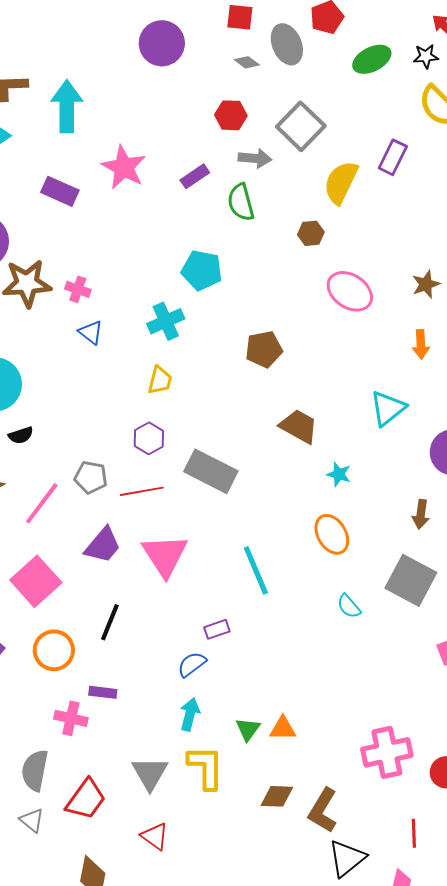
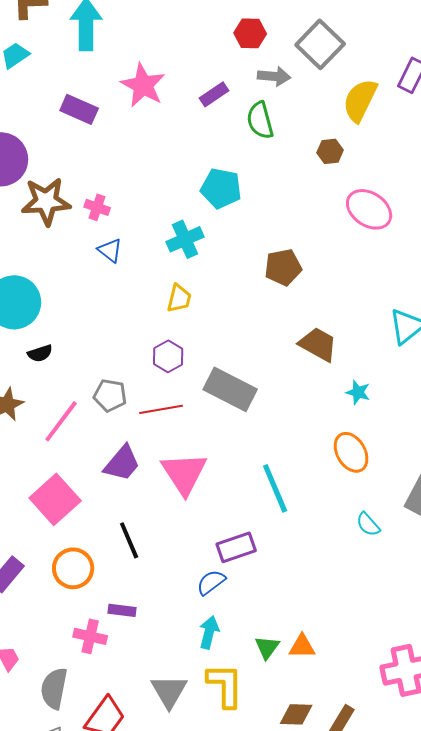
black line: (110, 622) -> (129, 540), turned -45
purple rectangle: (217, 629) -> (236, 547), size x1.5

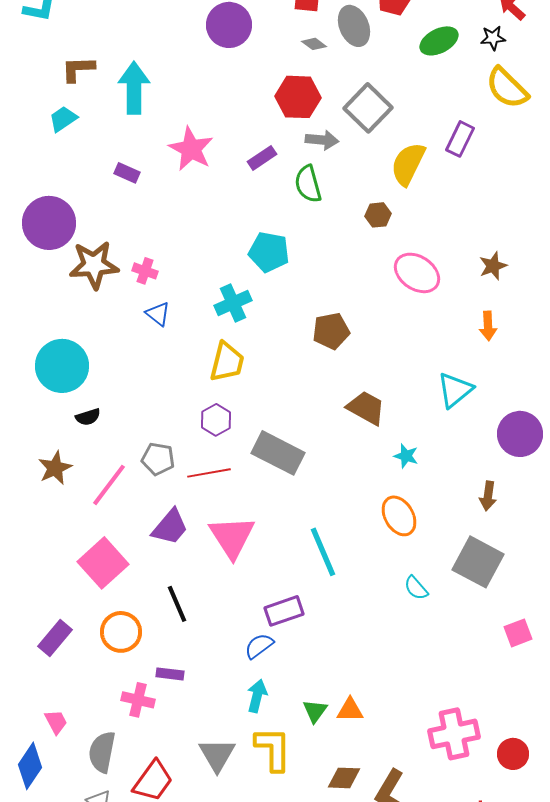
red hexagon: (250, 33) -> (298, 97), size x1.4
purple rectangle: (79, 109) -> (127, 173), size x0.7
yellow trapezoid: (179, 298) -> (227, 362), size x1.4

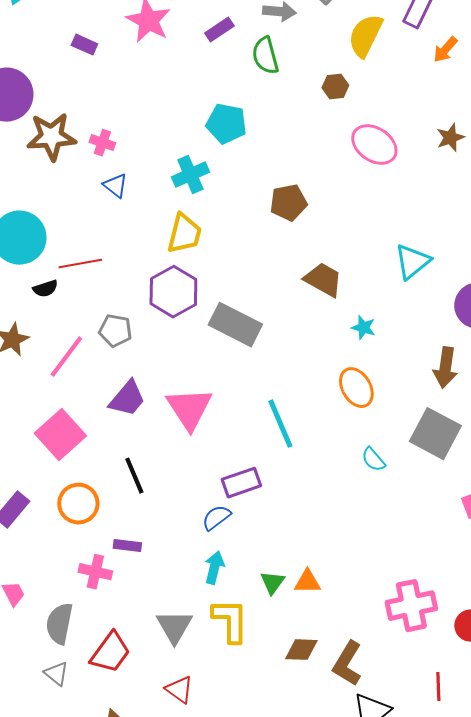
orange arrow: (488, 326) -> (445, 50), moved, turned 44
purple hexagon: (216, 420) -> (173, 292), size x1.6
red line: (209, 473) -> (80, 264), moved
brown arrow: (488, 496) -> (445, 368), size x1.4

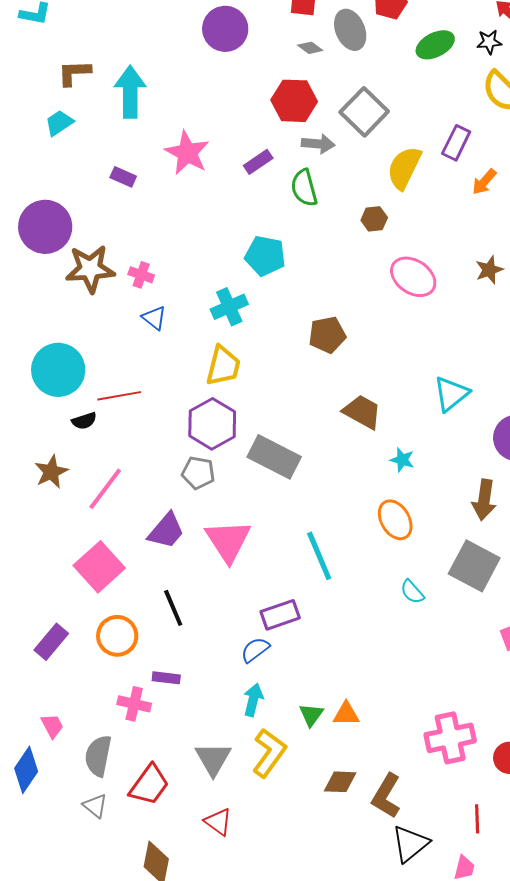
gray pentagon: (115, 331) -> (198, 473), moved
yellow L-shape: (230, 621) -> (269, 753), turned 36

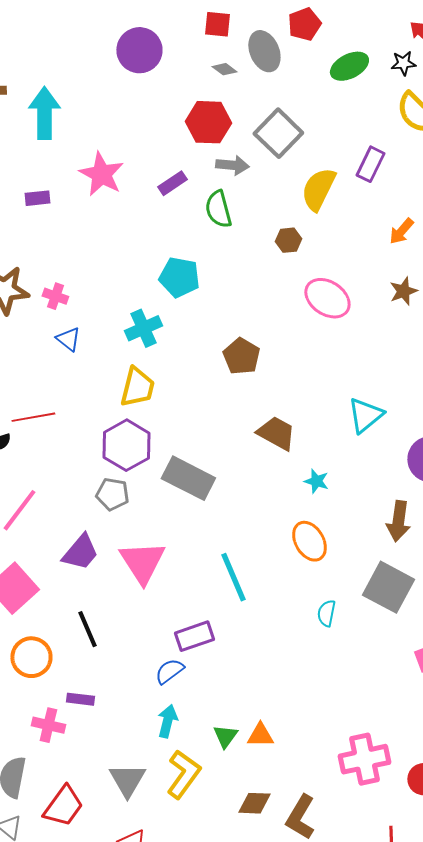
purple rectangle: (123, 177) -> (37, 198), turned -30
orange arrow: (484, 182) -> (401, 231), moved
brown pentagon: (327, 335) -> (241, 356), turned -30
cyan semicircle: (412, 592) -> (326, 613), turned 52

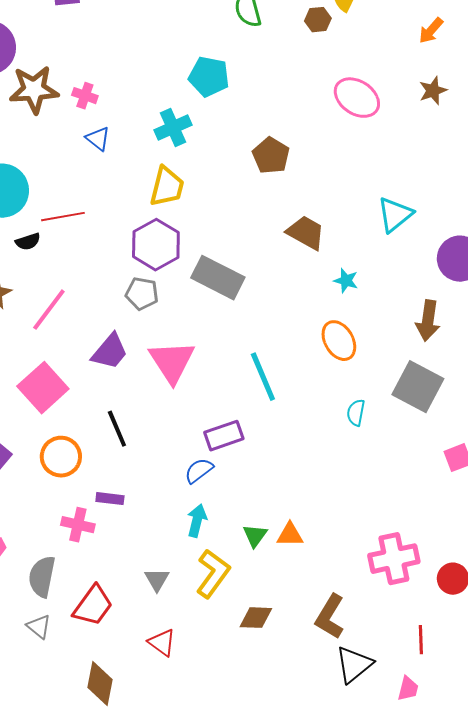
brown hexagon: (288, 240) -> (318, 20), moved
gray triangle: (127, 780) -> (157, 580), size x0.7
brown diamond: (254, 803) -> (256, 618), moved

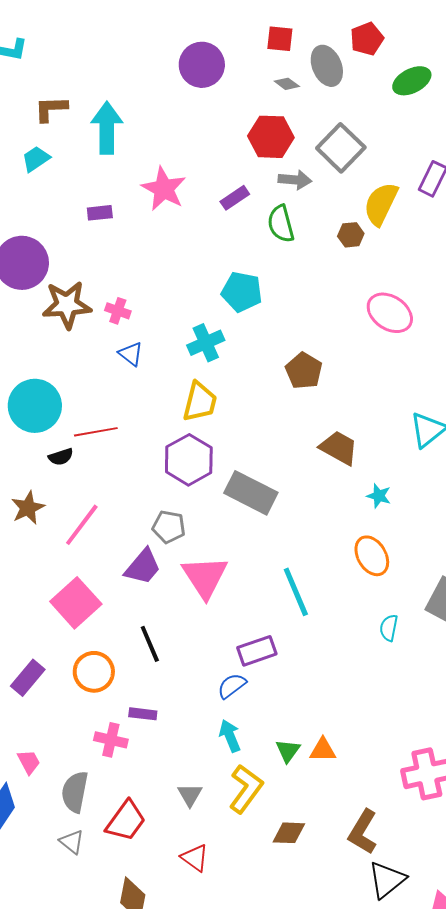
gray pentagon: (142, 294) -> (169, 527), moved
cyan arrow: (197, 521) -> (230, 736), turned -36

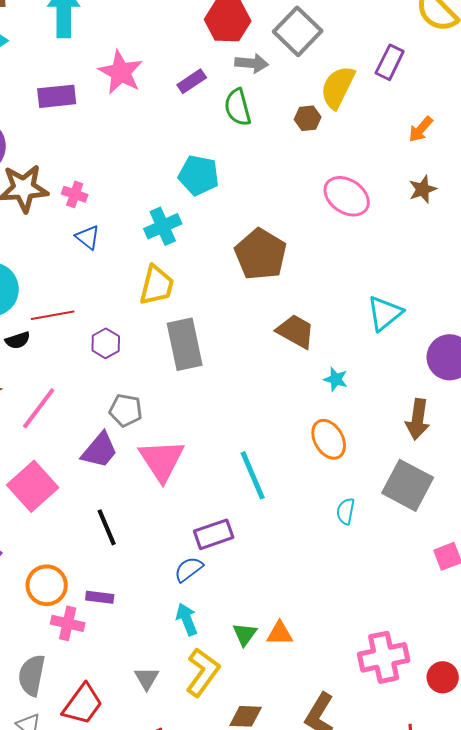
purple rectangle: (100, 213) -> (57, 96), size x1.5
brown pentagon: (304, 371) -> (261, 254), size x1.4
purple hexagon: (189, 460) -> (106, 343), moved, size x0.6
gray rectangle: (251, 493) -> (185, 344), moved, turned 51
orange circle: (94, 672) -> (47, 585), moved

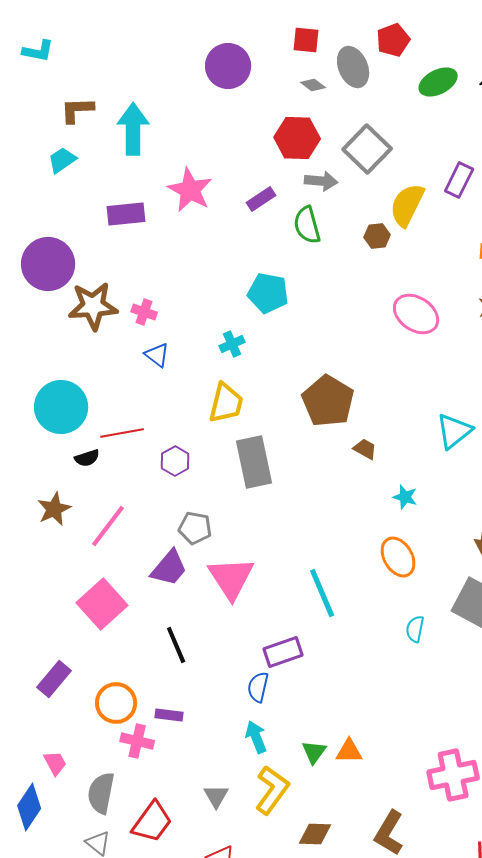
cyan cross: (163, 226) -> (232, 344), size x0.7
brown pentagon: (261, 254) -> (328, 401), moved
brown trapezoid: (296, 331) -> (365, 449), size x0.6
blue semicircle: (189, 569) -> (258, 687), turned -40

